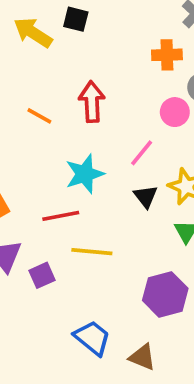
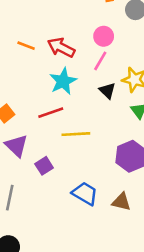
red arrow: (92, 102) -> (61, 48), moved, turned -52
pink circle: (175, 112) -> (104, 36), moved
purple square: (42, 275) -> (44, 166), moved

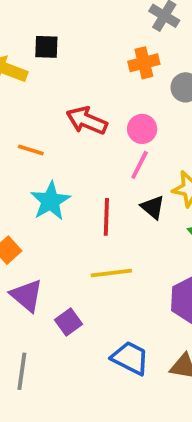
red arrow: (61, 48) -> (87, 121), moved
cyan star: (63, 81) -> (50, 201), moved
red line: (51, 113) -> (106, 217), moved, turned -65

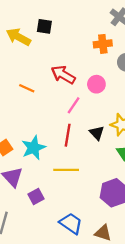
pink line: (140, 165) -> (74, 105), moved
cyan star: (50, 201) -> (34, 148), moved

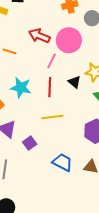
pink circle: (96, 84) -> (69, 40), size x1.6
cyan star: (34, 148) -> (21, 88), moved, turned -30

